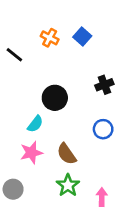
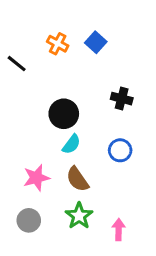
black cross: (104, 85) -> (122, 99), turned 36
cyan semicircle: (35, 124) -> (71, 144), moved
gray circle: (13, 189) -> (29, 220), moved

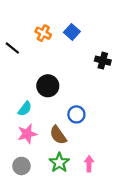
black cross: (122, 99) -> (103, 61), moved
cyan semicircle: (71, 144) -> (25, 109), moved
blue circle: (120, 150) -> (76, 114), moved
pink arrow: (119, 229) -> (89, 164), moved

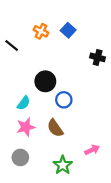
blue circle: (76, 114) -> (64, 100), moved
green star: (59, 163) -> (63, 165), moved
pink arrow: (89, 164) -> (92, 150), moved, turned 64

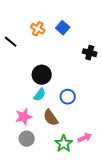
blue circle: (64, 100) -> (68, 97), moved
cyan semicircle: (24, 103) -> (40, 95), moved
gray circle: (20, 157) -> (27, 139), moved
green star: (63, 165) -> (64, 144), moved

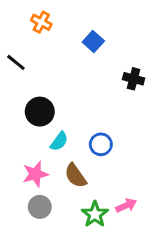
orange cross: (38, 29) -> (41, 22), moved
black circle: (42, 75) -> (40, 112), moved

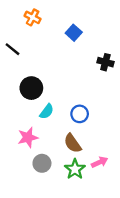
brown semicircle: (75, 176) -> (73, 143), moved
gray circle: (40, 207) -> (42, 163), moved

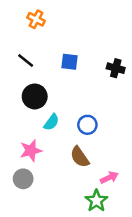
blue square: (74, 33) -> (69, 62), moved, turned -35
black line: (13, 49) -> (26, 60), moved
gray circle: (42, 163) -> (23, 179), moved
green star: (75, 169) -> (96, 201), moved

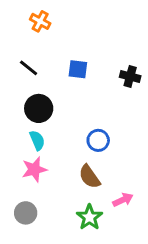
cyan semicircle: (51, 122) -> (37, 140), moved, turned -60
gray circle: (23, 179) -> (26, 213), moved
green star: (96, 201) -> (89, 217), moved

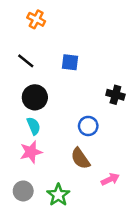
black cross: (130, 77) -> (115, 95), moved
green star: (89, 217) -> (58, 195), moved

